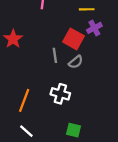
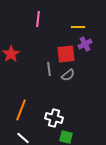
red square: (74, 39) -> (66, 54), turned -36
white cross: (60, 94) -> (54, 118), moved

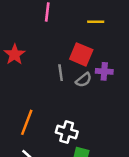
purple cross: (85, 44) -> (104, 71), moved, turned 32
red square: (66, 54) -> (81, 54), turned 30

